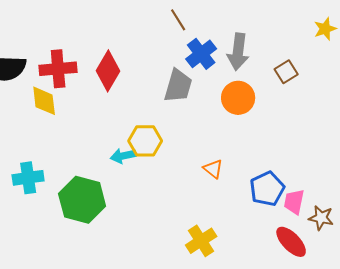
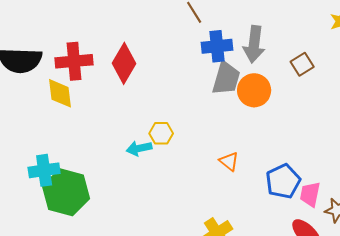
blue cross: (201, 54) -> (217, 46), turned 32
gray trapezoid: (178, 86) -> (226, 78), moved
yellow hexagon: (145, 141) -> (161, 133), size x0.7
green hexagon: (82, 200) -> (66, 192), moved

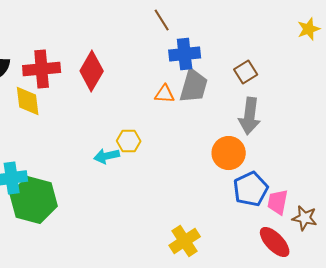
gray arrow: (254, 44) -> (250, 116), moved
brown square: (302, 64) -> (246, 72), moved
orange circle: (254, 90) -> (229, 153), moved
orange triangle: (229, 161) -> (165, 94), moved, turned -35

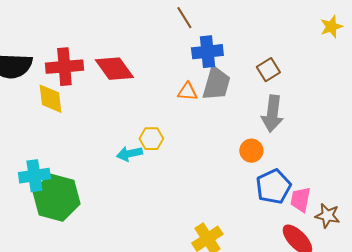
red diamond: (92, 71) -> (114, 69), turned -66
orange circle: (229, 153) -> (251, 151), size x0.7

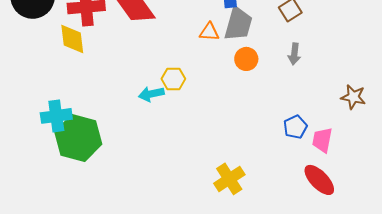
gray arrow: (272, 114) -> (294, 54), size x0.6
orange circle: (251, 151) -> (246, 59), moved
blue pentagon: (273, 187) -> (295, 127), size x0.7
brown star: (327, 216) -> (353, 97), moved

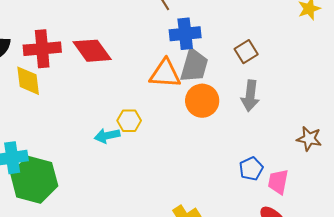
orange triangle: (209, 32) -> (165, 74), size x1.6
gray arrow: (294, 54) -> (250, 96), size x1.4
orange circle: (246, 59) -> (202, 101), size x1.4

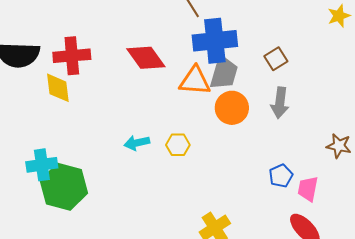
blue cross: (185, 34) -> (215, 41), size x1.4
red diamond: (92, 51) -> (146, 58), moved
yellow hexagon: (129, 121) -> (178, 145), moved

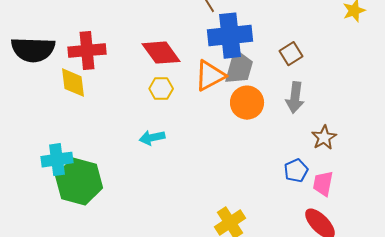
orange triangle: (195, 81) -> (210, 76), turned -32
yellow hexagon: (178, 145) -> (161, 89), moved
brown star: (339, 146) -> (324, 138), moved, turned 30

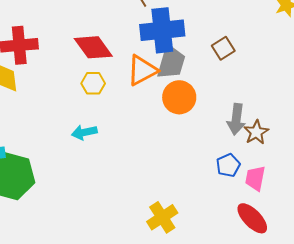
gray arrow: (295, 98) -> (236, 119), moved

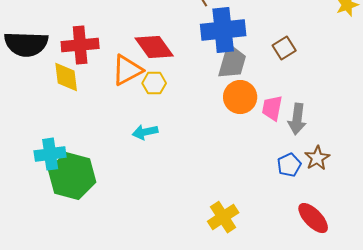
orange triangle: (142, 70) -> (127, 70), moved
brown star: (256, 132) -> (317, 158), moved
pink trapezoid: (255, 178) -> (272, 108), moved

